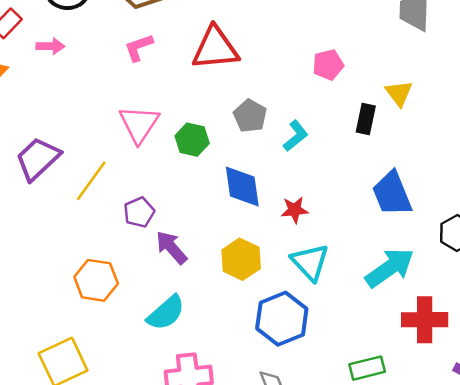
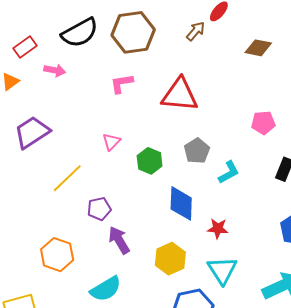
pink triangle: (139, 124) -> (111, 142), size x0.6
purple trapezoid: (38, 159) -> (32, 132), moved

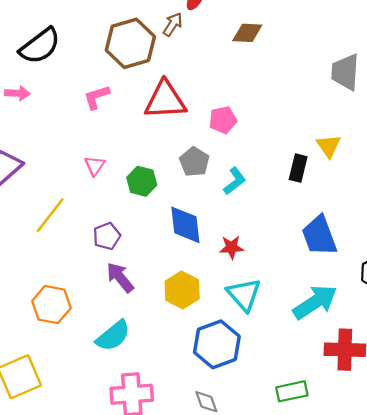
brown hexagon: (133, 32) -> (130, 43), moved
pink pentagon: (263, 123) -> (223, 120), moved
purple pentagon: (99, 209) -> (107, 236), moved

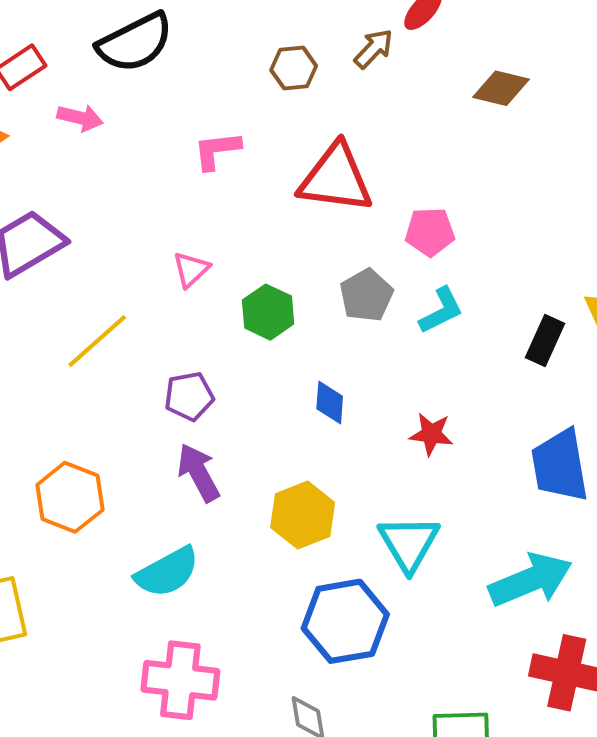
brown hexagon: (130, 43) -> (294, 68), size x0.5
cyan L-shape: (235, 181) -> (441, 311), moved
blue diamond: (185, 225) -> (330, 402), size x0.6
red star: (232, 247) -> (431, 434), moved

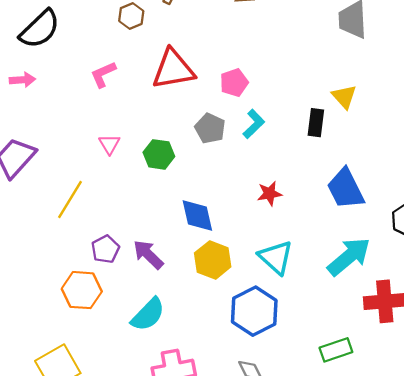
purple pentagon: (189, 396) -> (105, 249), moved
blue diamond: (330, 402) -> (197, 216), moved, size x1.5

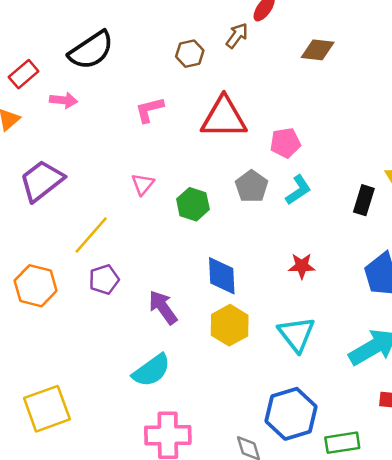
purple pentagon: (105, 249) -> (104, 280), moved
orange hexagon: (82, 290) -> (36, 286), moved
blue hexagon: (254, 311) -> (291, 414), moved

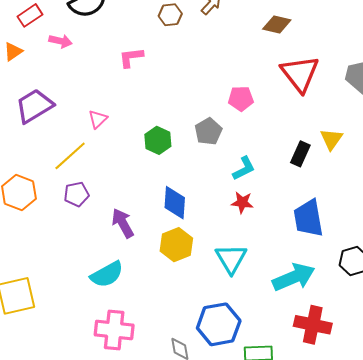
red triangle: (224, 118) -> (300, 74), moved, turned 45
pink triangle: (143, 184) -> (98, 119), moved
cyan L-shape: (298, 190) -> (244, 168), moved

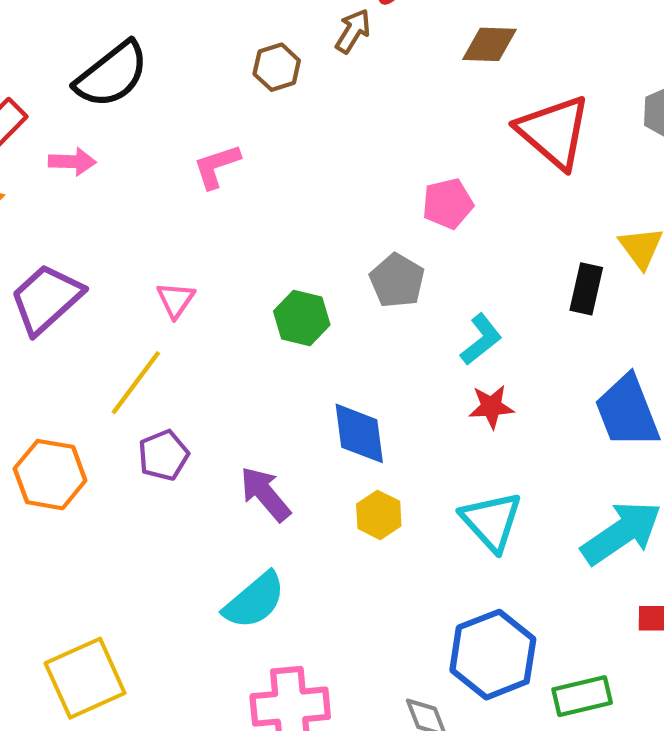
yellow hexagon: (176, 245) -> (379, 515), size x0.7

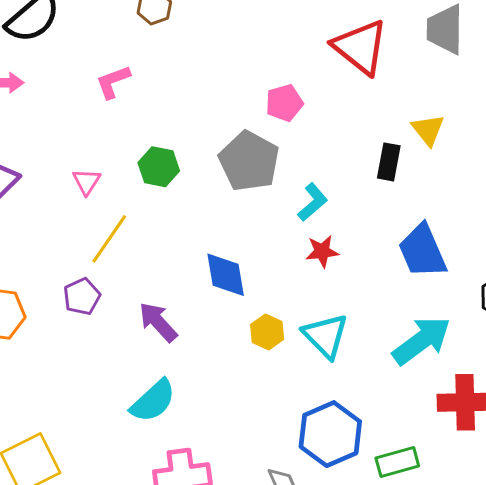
gray pentagon: (397, 281) -> (249, 161), size x1.5
green hexagon: (302, 318) -> (159, 167), moved
yellow line: (136, 383) -> (109, 239), moved
yellow hexagon: (379, 515) -> (267, 332), moved

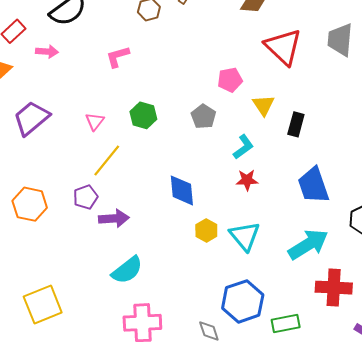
yellow triangle: (428, 130) -> (263, 105), moved
gray pentagon: (249, 161) -> (204, 116), size x0.6
purple arrow: (158, 322) -> (114, 218), moved, turned 124

